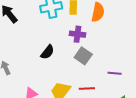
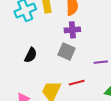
purple cross: (77, 34) -> (72, 30), moved

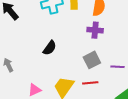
gray square: (67, 52) -> (92, 60), moved, turned 30

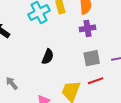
gray square: (92, 60) -> (92, 58), turned 30

